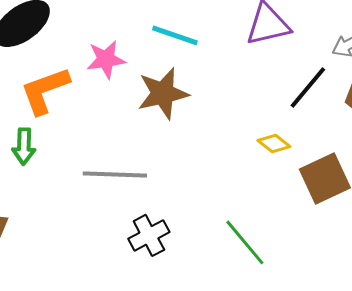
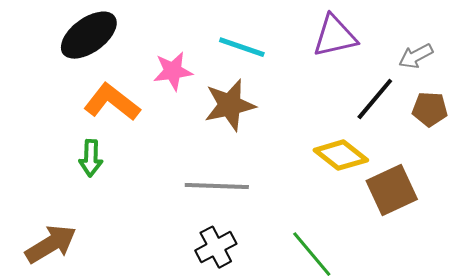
orange L-shape: (45, 90) -> (112, 102), turned 58
yellow diamond: (274, 143) -> (341, 155), size x1.6
gray line: (115, 174) -> (217, 186), moved

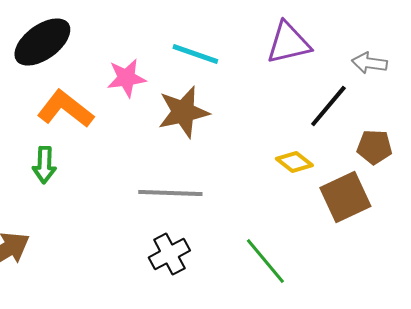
gray arrow: (416, 56) -> (369, 63), turned 36
brown pentagon: (430, 109) -> (374, 147), moved
yellow diamond: (341, 155) -> (294, 162), size x0.7

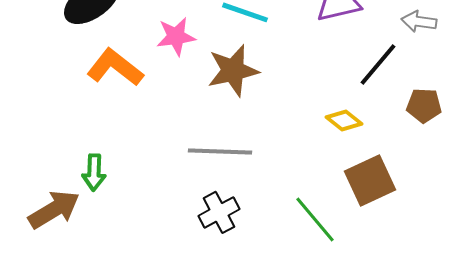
green arrow: (44, 165) -> (94, 172), moved
brown square: (345, 197) -> (370, 180), moved

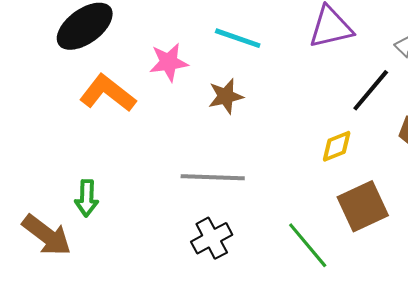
brown star: (233, 70) -> (226, 96), size x0.7
yellow diamond: (344, 120) -> (337, 146), turned -60
brown arrow: (54, 209) -> (47, 235), turned 68

